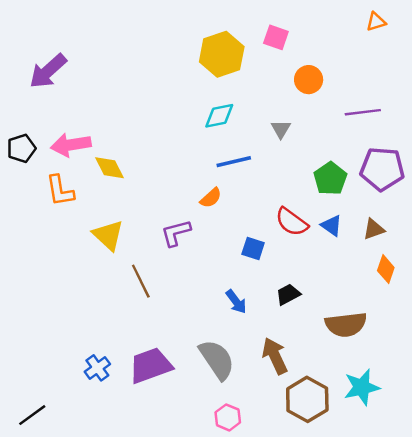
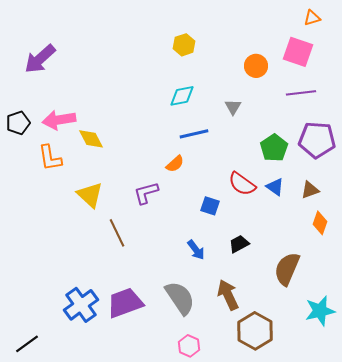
pink square: (276, 37) -> (298, 52), moved, size x1.4
yellow hexagon: (222, 54) -> (184, 45), size x0.6
brown semicircle: (346, 325) -> (287, 269), turned 120
blue cross: (97, 368) -> (81, 305), size x1.6
cyan star: (362, 387) -> (320, 311), moved

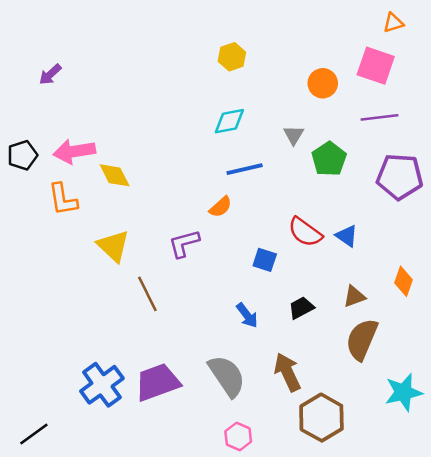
purple arrow: (40, 59) -> (50, 74), size x0.6
green pentagon: (274, 148) -> (329, 159), moved
brown triangle: (310, 190) -> (354, 296), moved

